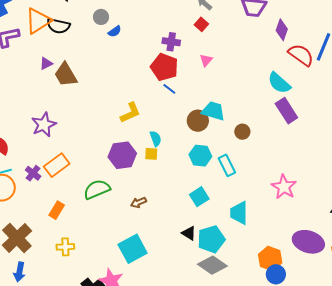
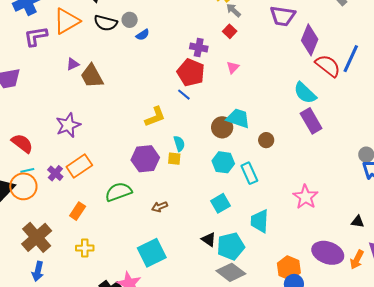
black semicircle: (58, 26) -> (106, 23), moved
purple diamond: (282, 30) -> (310, 40), size x1.4
blue line: (169, 89) -> (184, 95), moved

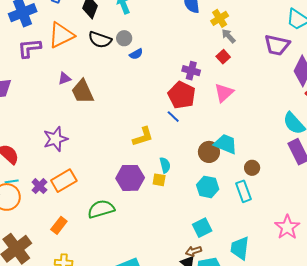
pink triangle: (233, 67) -> (224, 93), size x1.5
cyan rectangle: (249, 173) -> (244, 191), moved
brown arrow: (160, 207) -> (194, 251), moved

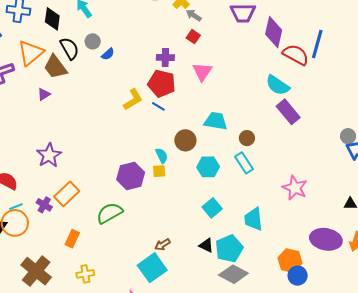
black semicircle: (100, 40) -> (69, 48), turned -125
brown trapezoid: (83, 92) -> (55, 67), moved
yellow L-shape: (143, 137) -> (133, 100), moved
brown circle: (209, 152) -> (185, 140), moved
brown arrow: (194, 251) -> (163, 245), moved

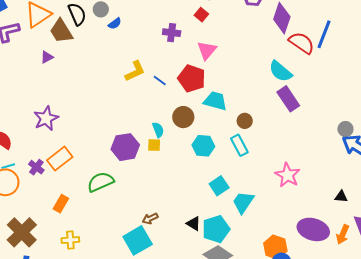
red pentagon: (162, 84) -> (192, 78), moved
cyan square: (212, 208) -> (219, 186), moved
cyan trapezoid: (254, 219) -> (243, 202), turned 35

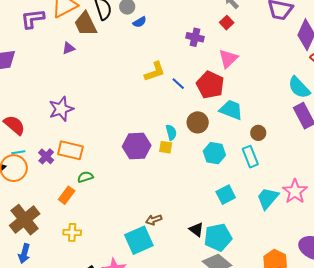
orange rectangle: (60, 159) -> (70, 150), turned 45
green semicircle: (101, 182) -> (85, 177), moved, size x0.6
cyan trapezoid: (243, 202) -> (268, 198), moved

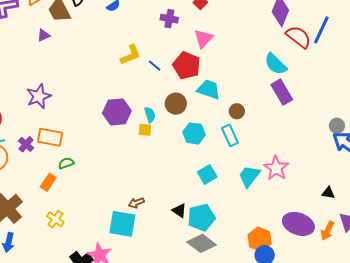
purple hexagon: (137, 146) -> (117, 112), moved
yellow cross: (72, 232) -> (55, 219), turned 36
cyan square: (139, 240) -> (122, 224), turned 36

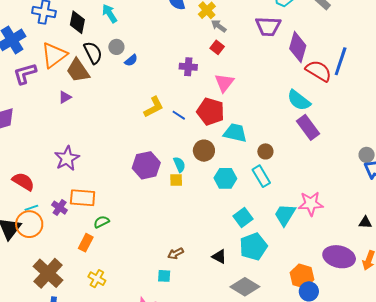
pink star: (276, 168) -> (311, 204), turned -30
cyan pentagon: (201, 217) -> (253, 247), moved
cyan square: (122, 224) -> (164, 276), size x0.5

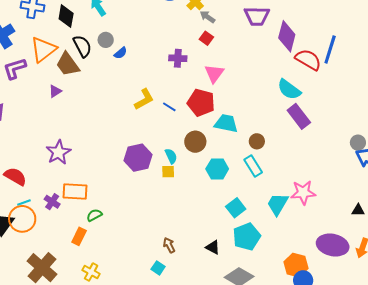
brown arrow: (176, 253) -> (169, 245), turned 91
cyan square: (164, 276) -> (158, 268), turned 32

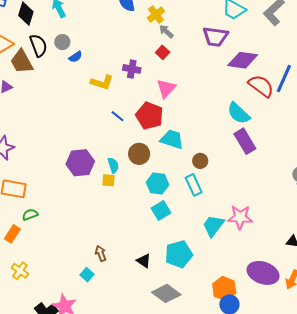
purple diamond: (287, 36) -> (243, 60), turned 76
yellow L-shape: (144, 99) -> (102, 82), moved, turned 40
cyan square: (236, 208) -> (161, 211), moved

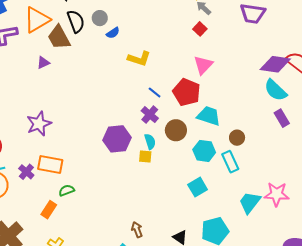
purple diamond: (243, 60) -> (275, 64), moved
purple cross: (132, 69) -> (150, 115), moved, turned 30
purple rectangle: (245, 141) -> (282, 118), size x0.7
cyan hexagon: (158, 184) -> (204, 151), moved

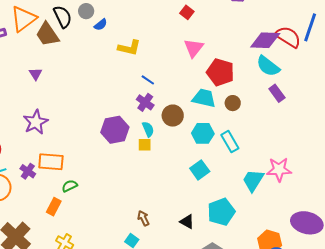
purple triangle: (43, 63) -> (35, 74), moved, turned -32
red pentagon: (187, 92) -> (220, 72), moved
brown circle: (237, 138) -> (233, 103), moved

